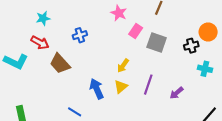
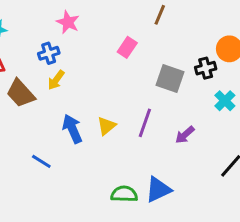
pink star: (119, 13) -> (68, 22), moved
gray square: (157, 43) -> (170, 78), moved
yellow arrow: (123, 66) -> (56, 80), moved
cyan cross: (205, 69) -> (225, 101), turned 32

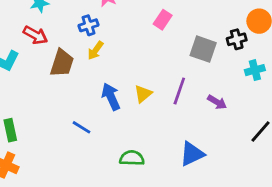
brown trapezoid: (21, 93) -> (62, 63), turned -120
cyan cross: (225, 101) -> (255, 70), turned 30
purple arrow: (185, 135) -> (217, 102), turned -108
green semicircle: (124, 194) -> (132, 158), moved

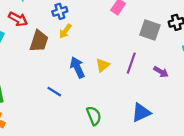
green semicircle: (132, 158) -> (94, 116), turned 66

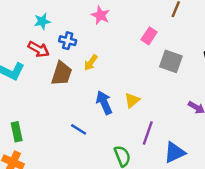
blue cross: (60, 11) -> (68, 41), moved, turned 32
gray square: (150, 30) -> (171, 61), moved
purple line: (131, 63) -> (148, 133), moved

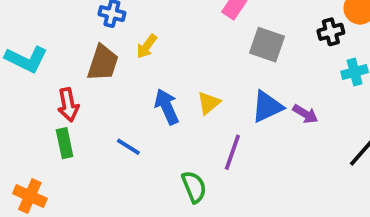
red arrow: (39, 49) -> (68, 105), moved, turned 50
green rectangle: (17, 132) -> (65, 143), moved
blue triangle: (175, 152) -> (267, 107), moved

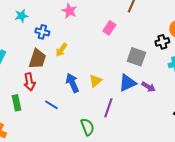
gray square: (267, 45) -> (136, 57), moved
red arrow: (68, 105) -> (29, 82), moved

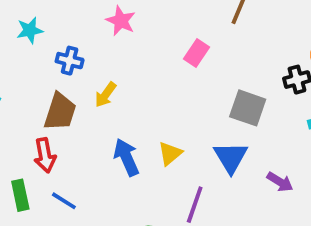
blue triangle: (127, 83) -> (231, 157), turned -36
purple arrow: (148, 87) -> (280, 182), moved
blue line: (51, 105) -> (64, 201), moved

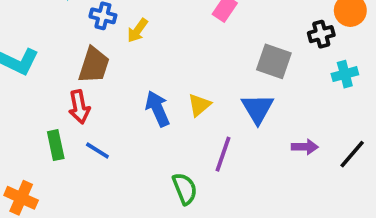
yellow arrow: (106, 95) -> (137, 30), moved
purple arrow: (280, 182) -> (305, 147), moved, turned -30

